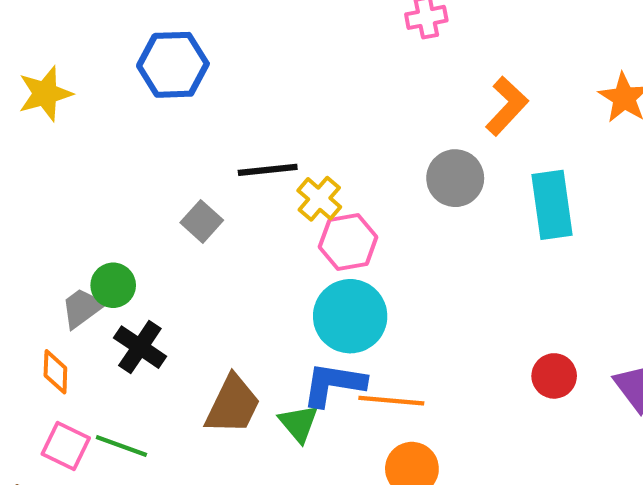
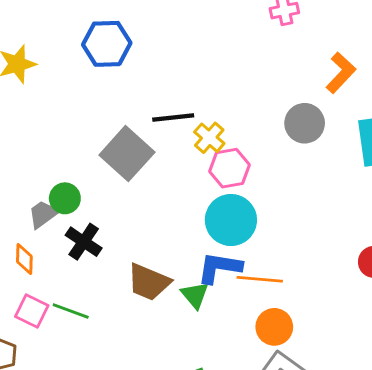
gray square: (202, 221) -> (127, 154), size x1.8
brown trapezoid: (233, 405) -> (149, 282), turned 87

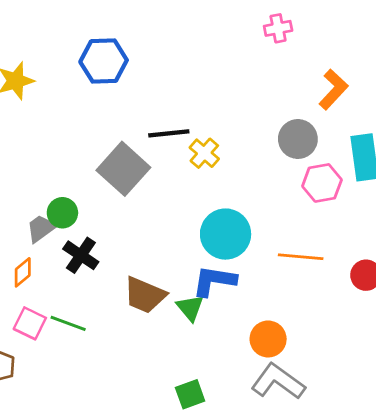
pink hexagon: (229, 168) -> (322, 183), moved
orange diamond: (24, 259) -> (23, 272), turned 48
orange line: (260, 279) -> (301, 257), moved

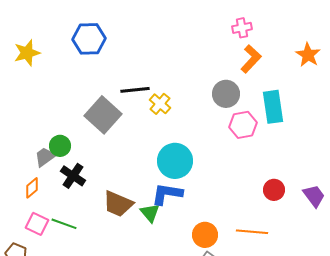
pink cross: (278, 28) -> (242, 28), moved
orange line: (301, 257) -> (252, 232), moved

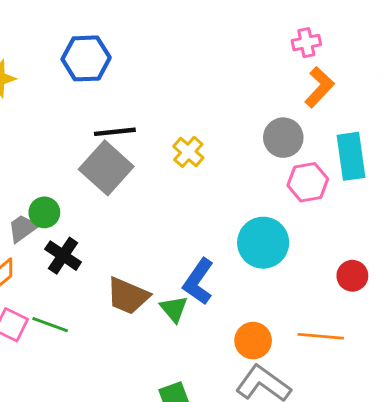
black line: (135, 90) -> (115, 132), moved
cyan circle: (175, 161) -> (263, 243), moved
blue L-shape: (167, 194) -> (198, 282), turned -64

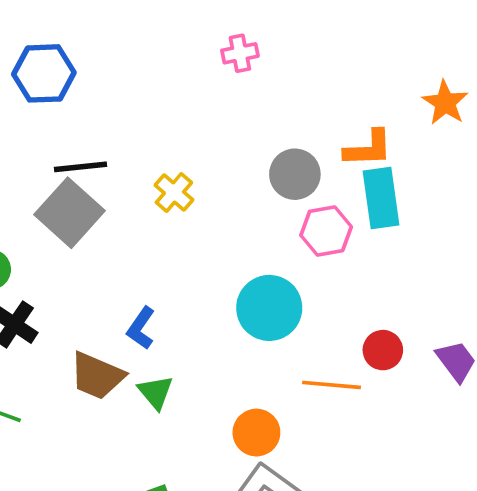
pink cross: (306, 43) -> (240, 53), moved
orange L-shape: (319, 87) -> (368, 149), moved, turned 45
blue L-shape: (198, 282) -> (141, 328), moved, size x0.7
orange line: (321, 336) -> (332, 385), moved

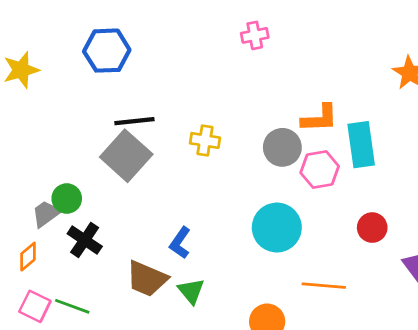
orange L-shape: (368, 149) -> (320, 118), moved
gray circle: (295, 174) -> (282, 147), moved
yellow cross: (174, 193) -> (205, 140), turned -32
red circle: (383, 350) -> (372, 228), moved

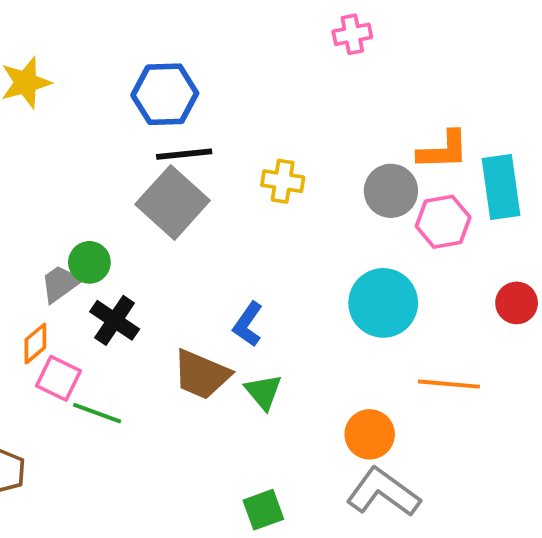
blue hexagon: (107, 51) -> (165, 94), moved
pink square: (35, 306) -> (59, 378), moved

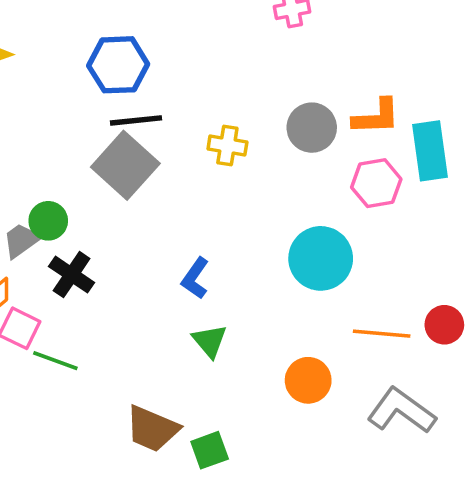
gray circle: (391, 191) -> (312, 128), moved
red circle: (517, 303) -> (444, 325), moved
brown trapezoid: (202, 374) -> (152, 429), moved
gray L-shape: (383, 492) -> (401, 411), moved

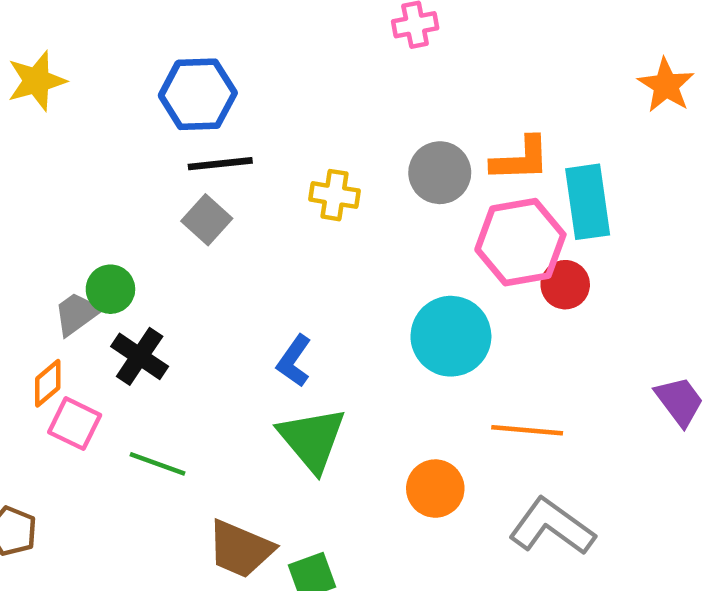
gray square: (125, 165) -> (207, 220), size x0.6
pink hexagon: (376, 183) -> (520, 242), size x1.4
red circle: (444, 325) -> (565, 285), moved
green triangle: (210, 341) -> (312, 439), size x1.6
green line: (55, 361) -> (158, 464), moved

